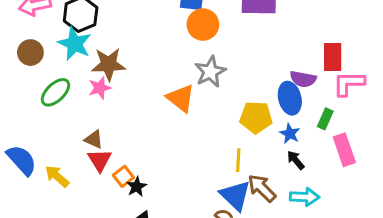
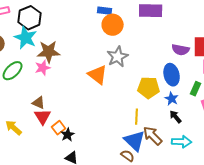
purple semicircle: (303, 79) -> (181, 50), moved

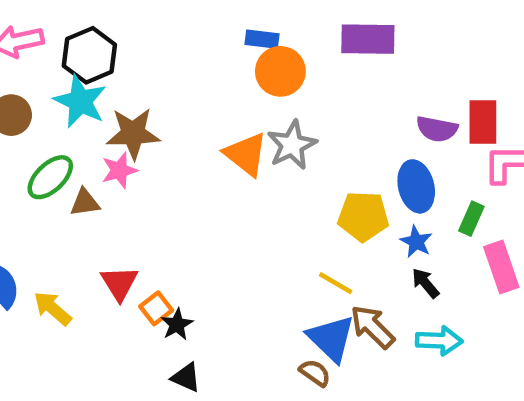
orange triangle: (98, 75) -> (246, 154), moved
brown triangle: (39, 103) -> (85, 203), moved, turned -32
yellow line: (137, 117) -> (336, 283), turned -63

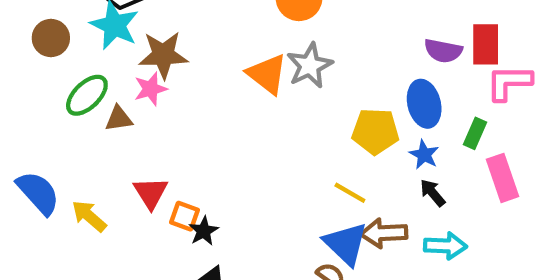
orange square: (156, 308) -> (184, 216), turned -32
brown arrow: (372, 327) -> (384, 233), turned -48

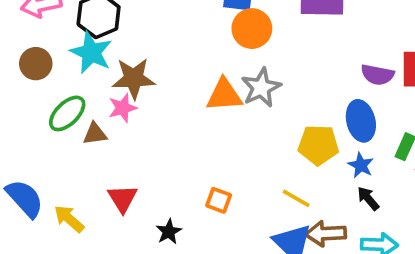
orange triangle: (267, 74) -> (224, 95), turned -42
orange square: (184, 216) -> (219, 200), moved

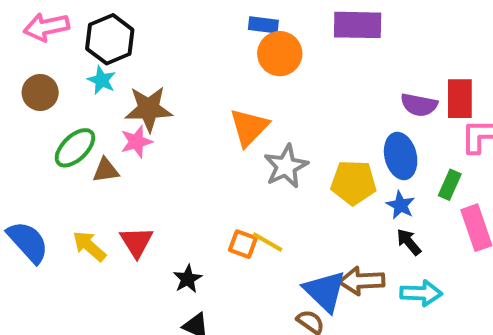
cyan star: (91, 53) -> (102, 80), size x0.6
gray star: (261, 88) -> (286, 166), moved
orange triangle: (224, 95) -> (249, 127), turned -42
yellow line: (296, 198) -> (267, 242), moved
yellow arrow: (69, 219) -> (89, 246), moved

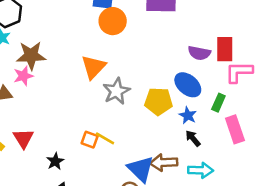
blue ellipse: (401, 156) -> (188, 85), turned -36

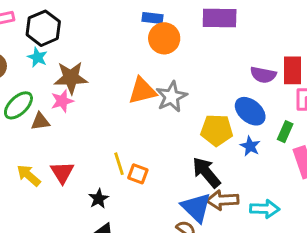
orange triangle: (93, 67) -> (142, 91), turned 32
gray star: (116, 91) -> (171, 97), moved
yellow line: (105, 138) -> (119, 164), moved, turned 42
black arrow: (193, 138) -> (206, 172), moved, size x1.6

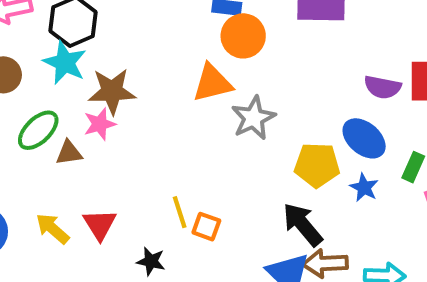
cyan star: (37, 57) -> (65, 63), size x1.5
orange triangle: (142, 91) -> (212, 83), moved
black star: (99, 199) -> (151, 261), turned -30

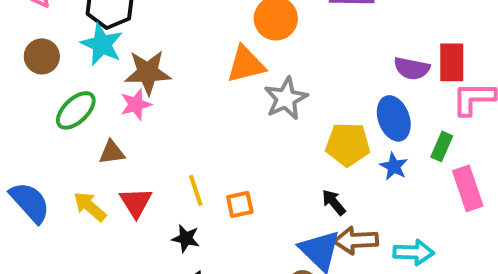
blue ellipse: (364, 138) -> (394, 118), turned 30
brown triangle: (69, 153) -> (112, 152), moved
yellow line: (180, 212) -> (196, 190), moved
black arrow: (303, 224) -> (334, 202), size x0.6
orange square: (206, 227) -> (240, 204), turned -32

